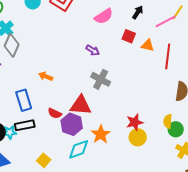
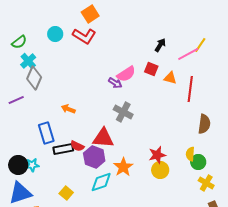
pink semicircle: (104, 16) -> (126, 74), moved
black rectangle: (25, 125) -> (63, 149), moved

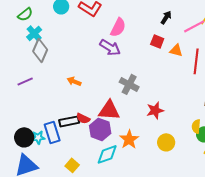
pink semicircle: (126, 74) -> (118, 27), moved, turned -30
purple arrow: (115, 83) -> (110, 47), moved, size x1.5
purple line: (16, 100) -> (25, 81), moved
blue rectangle: (46, 133) -> (52, 132), moved
red star: (157, 155) -> (155, 110), moved

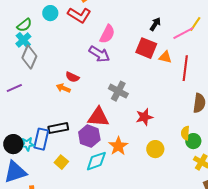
green semicircle: (25, 14) -> (24, 25), moved
red square: (157, 41) -> (146, 48), size x1.5
red semicircle: (83, 118) -> (72, 77), moved
blue rectangle: (52, 132) -> (41, 139), turned 30
yellow square: (72, 165) -> (61, 162), moved

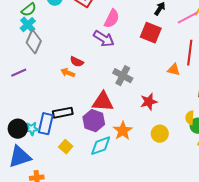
orange triangle: (165, 57) -> (174, 70), moved

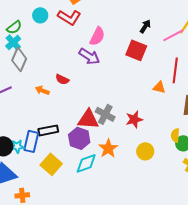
orange arrow: (68, 73) -> (42, 90), moved
gray cross: (123, 76) -> (105, 114), moved
yellow square: (66, 147) -> (51, 164), size x1.5

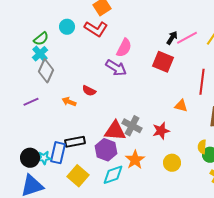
pink line: (173, 35) -> (187, 38), moved
orange triangle: (159, 87) -> (181, 106), moved

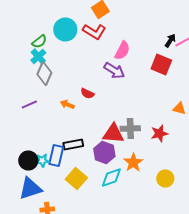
cyan circle: (67, 27) -> (65, 30), size x1.5
gray cross: (132, 126) -> (130, 128), turned -30
yellow circle: (172, 163) -> (165, 178), moved

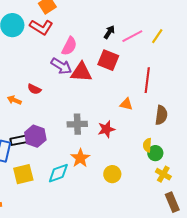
black arrow: (170, 40) -> (109, 32), moved
red triangle: (113, 134) -> (81, 72), moved
purple hexagon: (104, 152) -> (35, 136), moved
yellow square: (76, 178) -> (23, 174), turned 35

